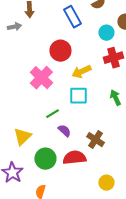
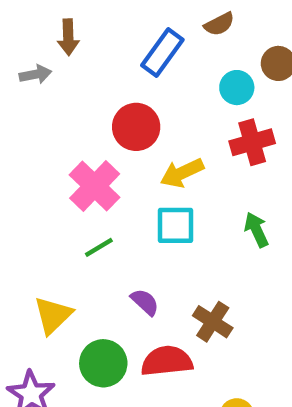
blue rectangle: (72, 17) -> (162, 53), turned 65
green line: (52, 114) -> (99, 247), moved

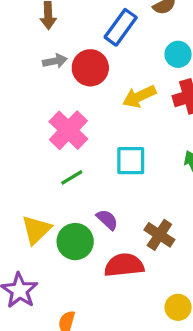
gray arrow: (35, 74) -> (55, 61), moved
red circle: (136, 127) -> (90, 68), moved
yellow arrow: (182, 173) -> (139, 96), moved
green circle: (103, 363) -> (75, 242), moved

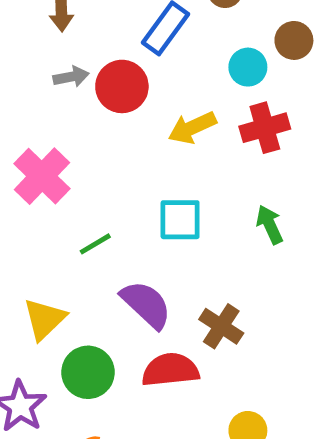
pink cross: (68, 130) -> (42, 176), moved
purple semicircle: (107, 220) -> (146, 304), size x1.6
green circle: (75, 242) -> (88, 372), moved

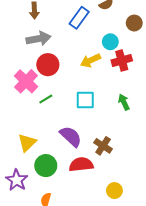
cyan circle: (248, 67) -> (110, 42), moved
gray arrow: (71, 77) -> (38, 39), size x1.6
red circle: (122, 86) -> (48, 65), moved
green line: (95, 244) -> (46, 99), moved

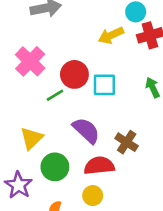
red circle: (48, 65) -> (74, 74), moved
green line: (46, 99) -> (55, 95), moved
yellow circle: (114, 191) -> (93, 196), moved

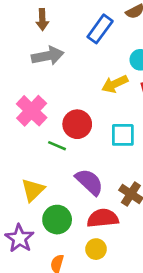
cyan square: (104, 85) -> (123, 135), moved
green line: (55, 95) -> (57, 146), turned 54

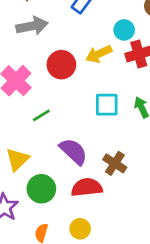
red circle: (77, 124) -> (61, 65), moved
green line: (57, 146) -> (41, 115), turned -54
yellow circle: (96, 249) -> (80, 229), moved

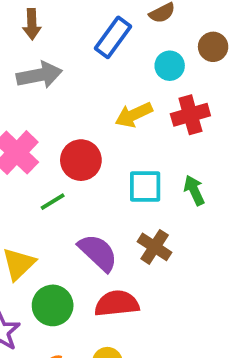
cyan circle: (124, 30) -> (170, 66), moved
red circle: (61, 65) -> (81, 160), moved
brown cross: (115, 163) -> (155, 247), moved

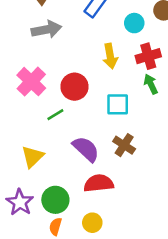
yellow arrow: (134, 115) -> (110, 56), turned -75
green arrow: (194, 190) -> (151, 84), moved
green circle: (53, 305) -> (55, 200), moved

